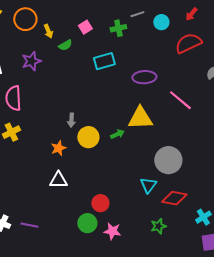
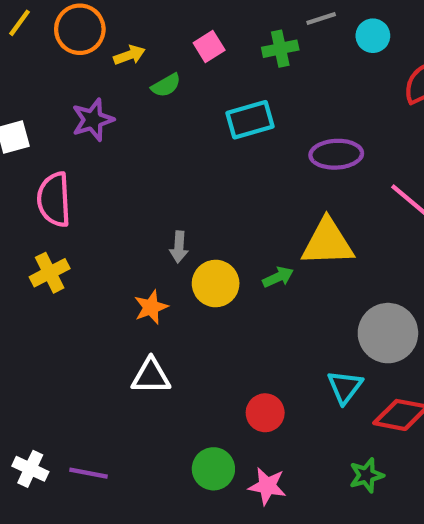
yellow arrow: (48, 31) -> (129, 55), turned -88
red circle: (100, 203) -> (265, 413), moved

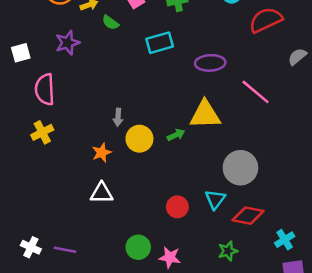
green semicircle: (166, 85) -> (110, 23), turned 66
red circle: (265, 413) -> (177, 207), moved

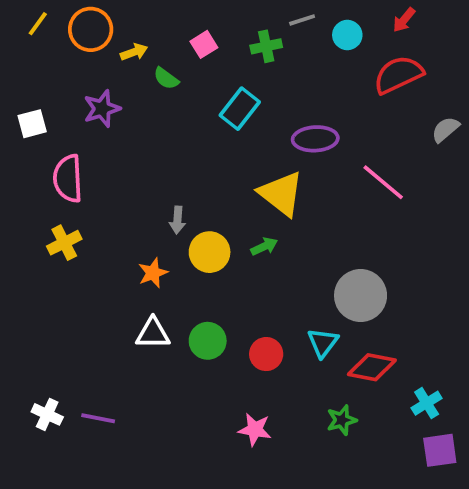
cyan rectangle: (160, 43) -> (240, 109), turned -36
yellow triangle: (205, 115) -> (281, 194), moved, turned 40
green circle: (138, 247) -> (208, 341), moved

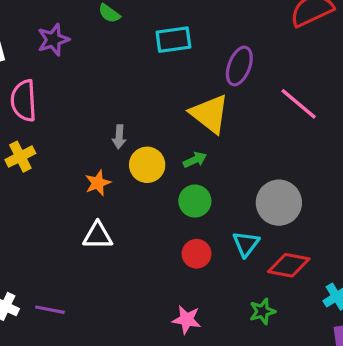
cyan rectangle: (240, 109) -> (173, 40), turned 44
purple ellipse: (315, 139) -> (239, 66), turned -66
green circle: (208, 341) -> (195, 201), moved

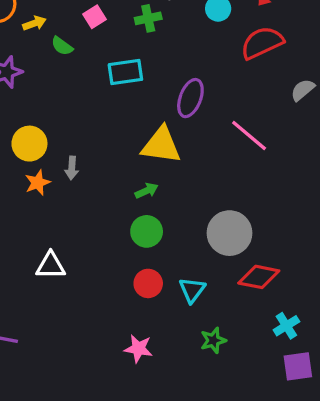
yellow triangle: (210, 114) -> (161, 145), turned -30
yellow circle: (147, 165) -> (29, 144), moved
orange star: (98, 183) -> (38, 183), moved
cyan triangle: (246, 244) -> (192, 290), moved
red diamond: (289, 265) -> (259, 277), moved

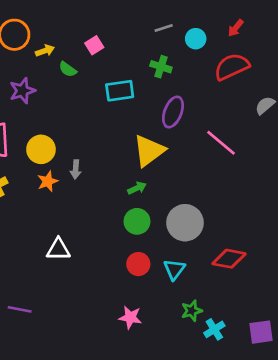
green cross: (148, 18) -> (161, 67), moved, turned 30
yellow triangle: (161, 145) -> (149, 151), turned -45
gray circle: (229, 233) -> (185, 223), moved
cyan cross: (286, 326) -> (214, 329), moved

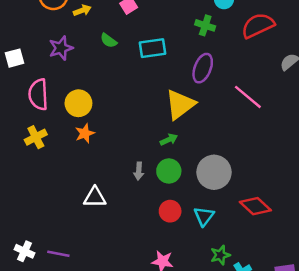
green cross: (161, 67) -> (205, 25), moved
green semicircle: (68, 69) -> (109, 41), moved
gray arrow: (76, 169) -> (139, 171), moved
red diamond: (229, 259) -> (255, 206), turned 32

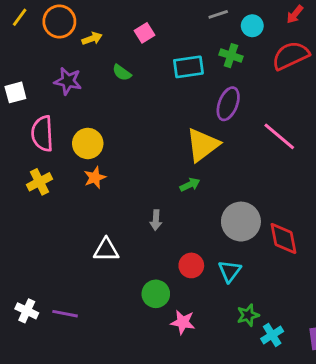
purple star: (61, 48) -> (68, 81), turned 30
cyan rectangle: (152, 48) -> (188, 67), moved
green circle: (169, 171) -> (156, 294), moved
red diamond: (255, 206) -> (283, 239), moved, turned 36

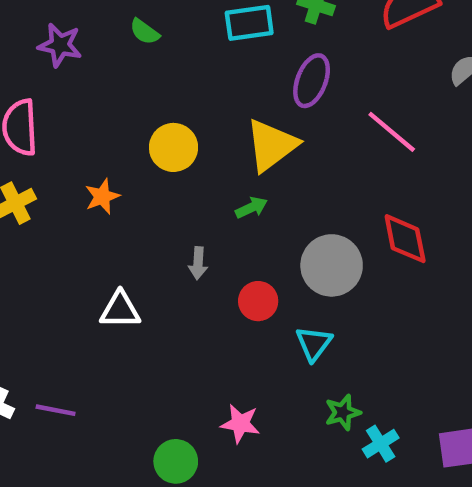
yellow circle: (88, 143) -> (174, 147), moved
red diamond: (283, 239) -> (405, 239), moved
red circle: (191, 265) -> (258, 301), moved
green circle: (156, 294) -> (176, 461), moved

